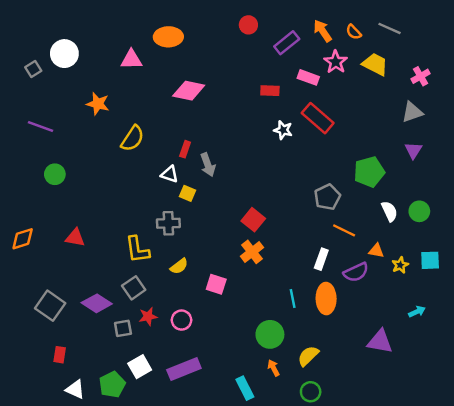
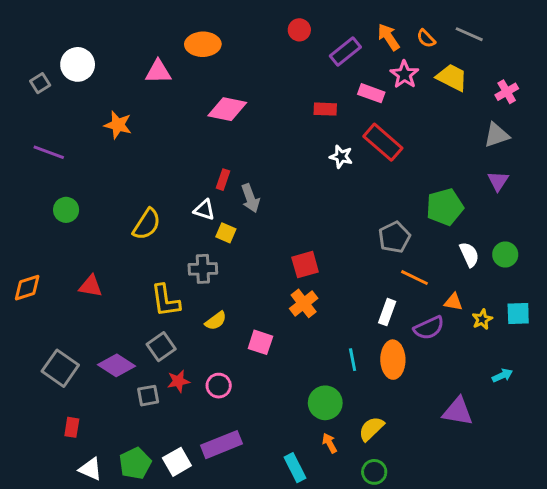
yellow semicircle: (133, 138) -> (147, 224), moved
red square: (253, 220) -> (305, 265), turned 35
white square: (140, 367) -> (177, 462), moved

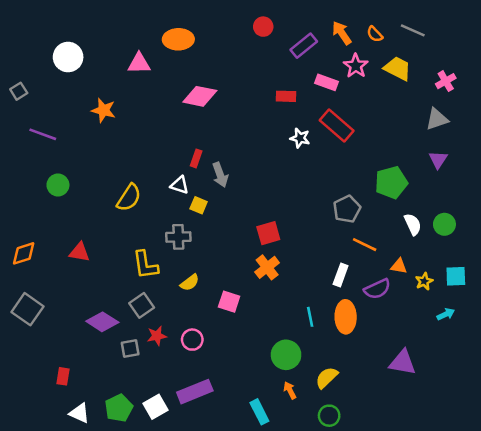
gray square: (40, 83) -> (19, 91), moved
gray square: (60, 368) -> (28, 309), moved
cyan arrow: (502, 375) -> (446, 314), moved

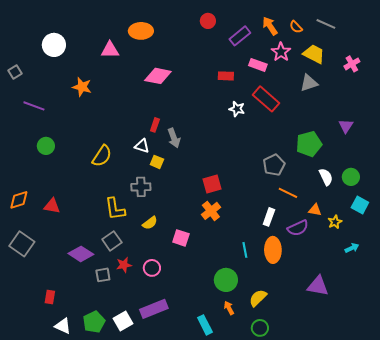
gray triangle: (437, 119) -> (309, 83), moved
red triangle: (79, 252) -> (52, 206), moved
cyan square: (456, 276) -> (360, 205), moved, turned 30

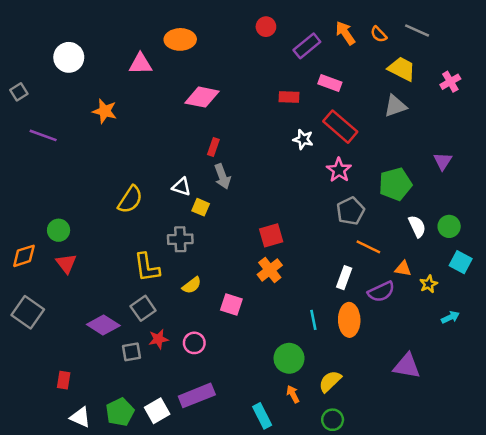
pink star: (281, 52) -> (339, 170), moved
red rectangle: (155, 125) -> (213, 147), moved
green circle: (46, 146) -> (59, 230), moved
red triangle: (52, 206) -> (66, 264), turned 42

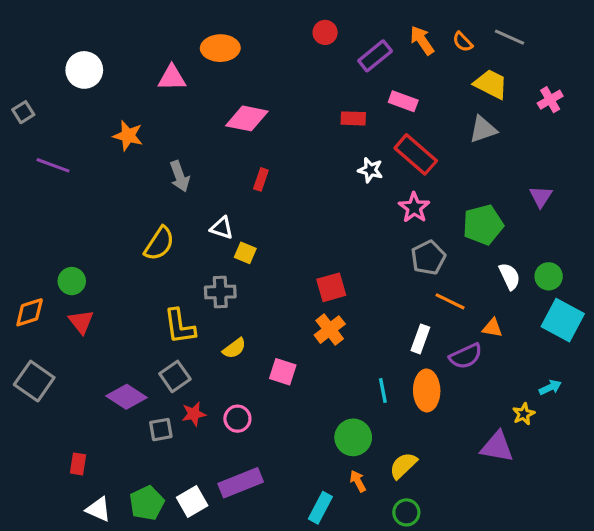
gray arrow: (222, 176) -> (180, 176), moved
cyan square: (461, 262) -> (563, 320), size x1.5
yellow star: (429, 284) -> (524, 414), moved
cyan rectangle: (262, 416) -> (320, 508), turned 55

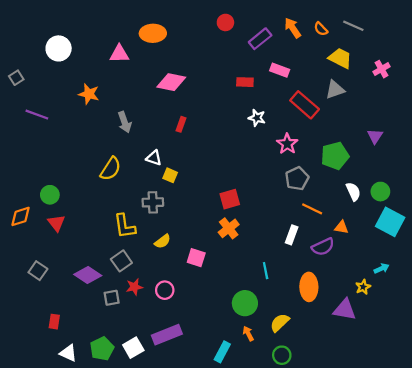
red rectangle: (416, 154) -> (305, 105), moved
gray square: (34, 381) -> (38, 271), moved, size x0.7
orange ellipse: (427, 390) -> (309, 287), moved

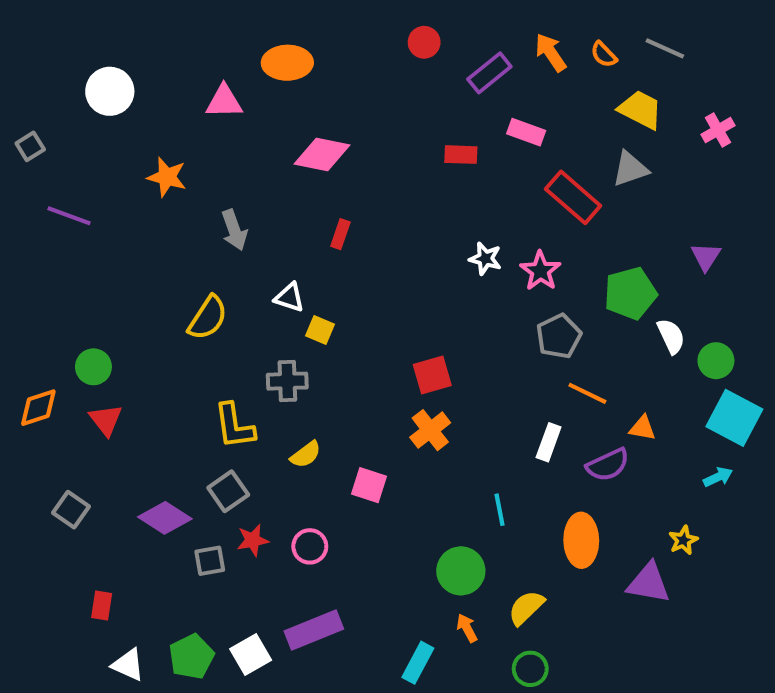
white star: (257, 118) -> (485, 259), moved
white semicircle: (353, 192) -> (671, 336), moved
cyan arrow: (381, 268) -> (718, 477), moved

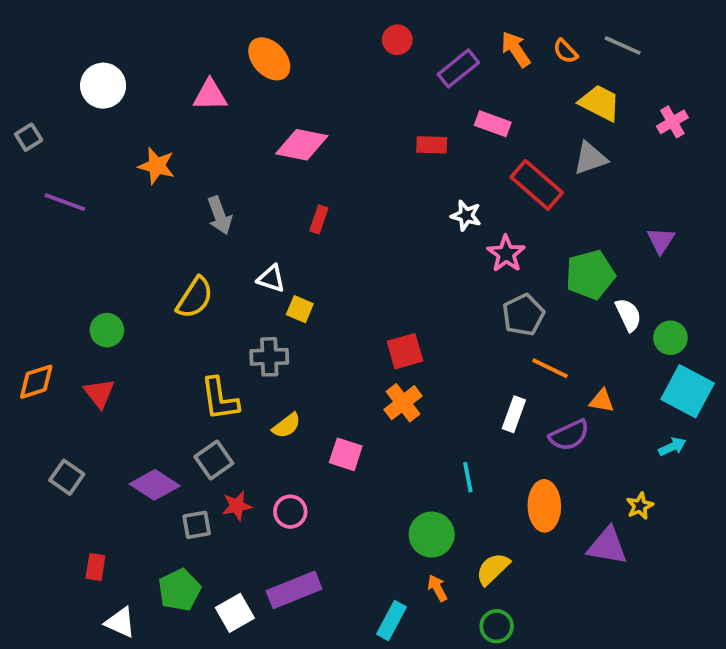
orange ellipse: (287, 63) -> (269, 59), turned 48
white star: (485, 259) -> (466, 215), moved
green circle: (93, 367) -> (107, 330), moved
green pentagon: (191, 657) -> (179, 590), moved

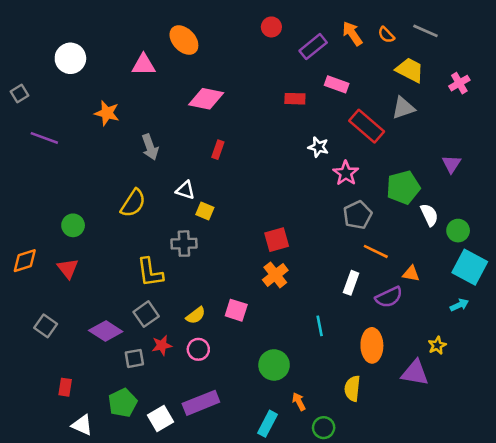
yellow semicircle: (286, 426) -> (196, 315), moved
green circle: (432, 535) -> (274, 365), moved
yellow semicircle: (493, 569) -> (352, 388), moved, turned -40
green circle: (497, 626) -> (324, 428), moved

